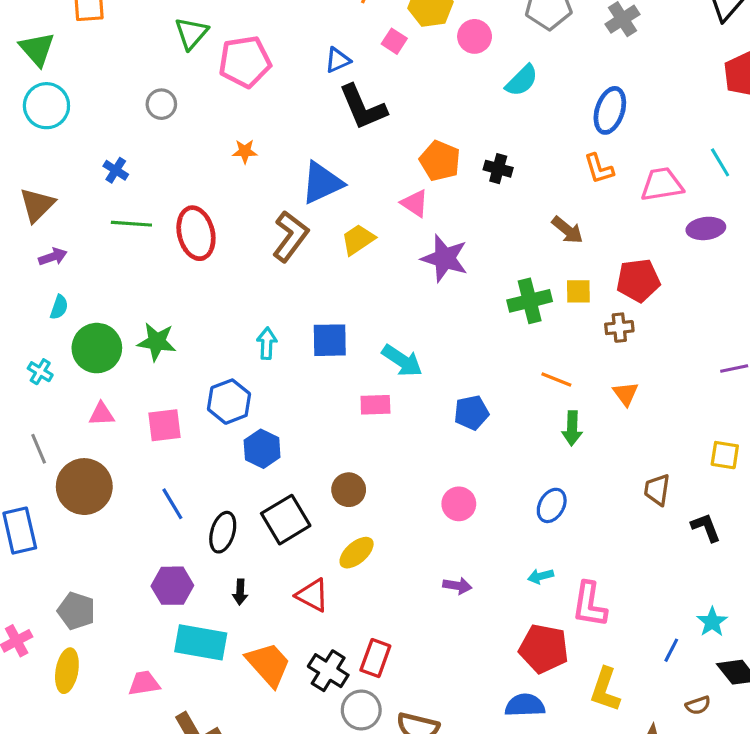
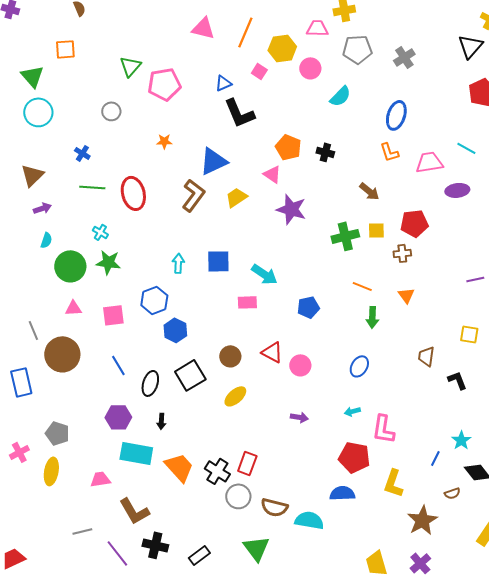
cyan line: (720, 162) -> (466, 148), turned -30
cyan cross: (40, 372) -> (100, 232), moved
red triangle: (312, 595) -> (272, 352), moved

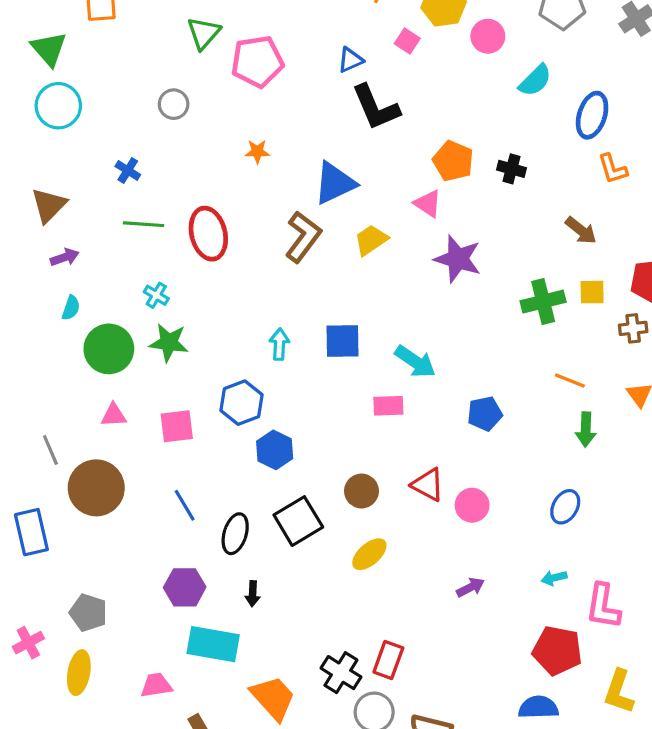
blue ellipse: (396, 115) -> (592, 115), moved
purple arrow: (299, 417) -> (470, 587), turned -36
orange trapezoid: (179, 467) -> (273, 698), moved

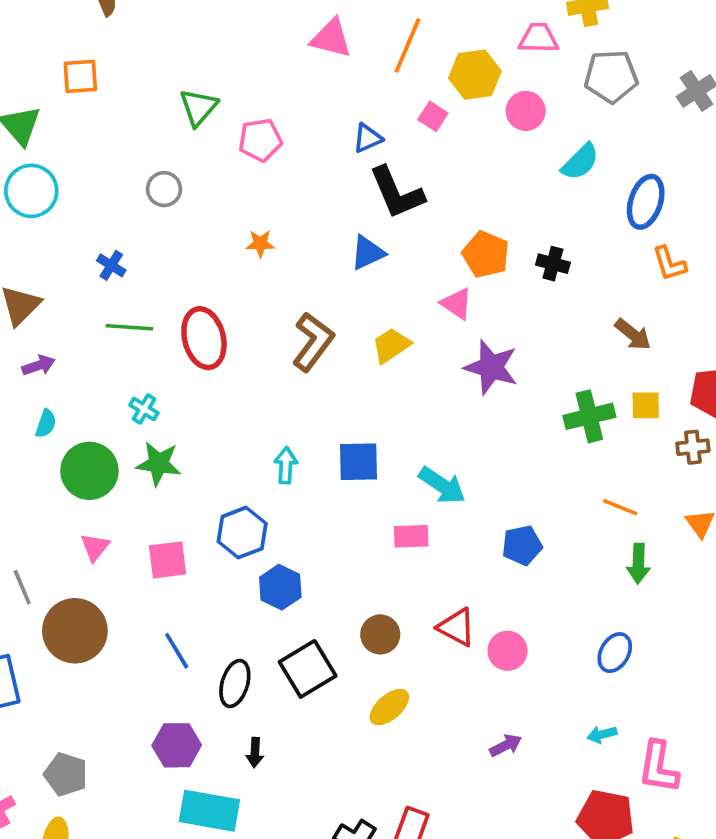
pink pentagon: (257, 62) -> (260, 140), size x0.7
blue triangle: (335, 183) -> (368, 253), moved, size x0.7
pink triangle: (114, 415) -> (95, 547), turned -48

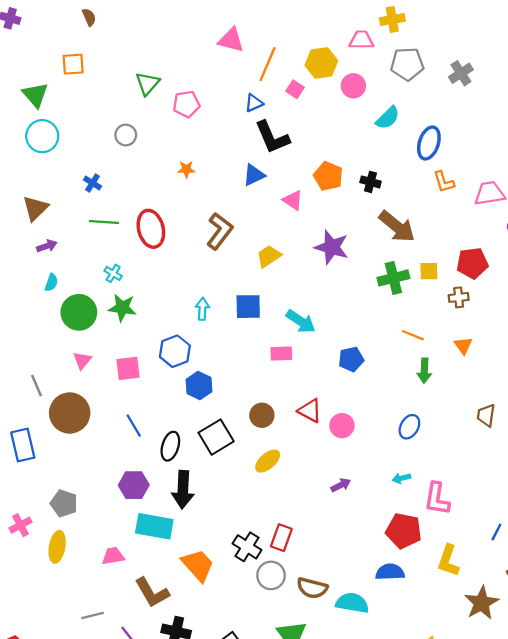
orange line: (408, 45) -> (268, 64), moved
pink triangle: (457, 304) -> (293, 200), moved
brown arrow: (633, 334) -> (397, 227), moved, size x1.6
yellow trapezoid: (391, 345) -> (269, 256), moved
black arrow: (255, 753) -> (183, 490), size x2.0

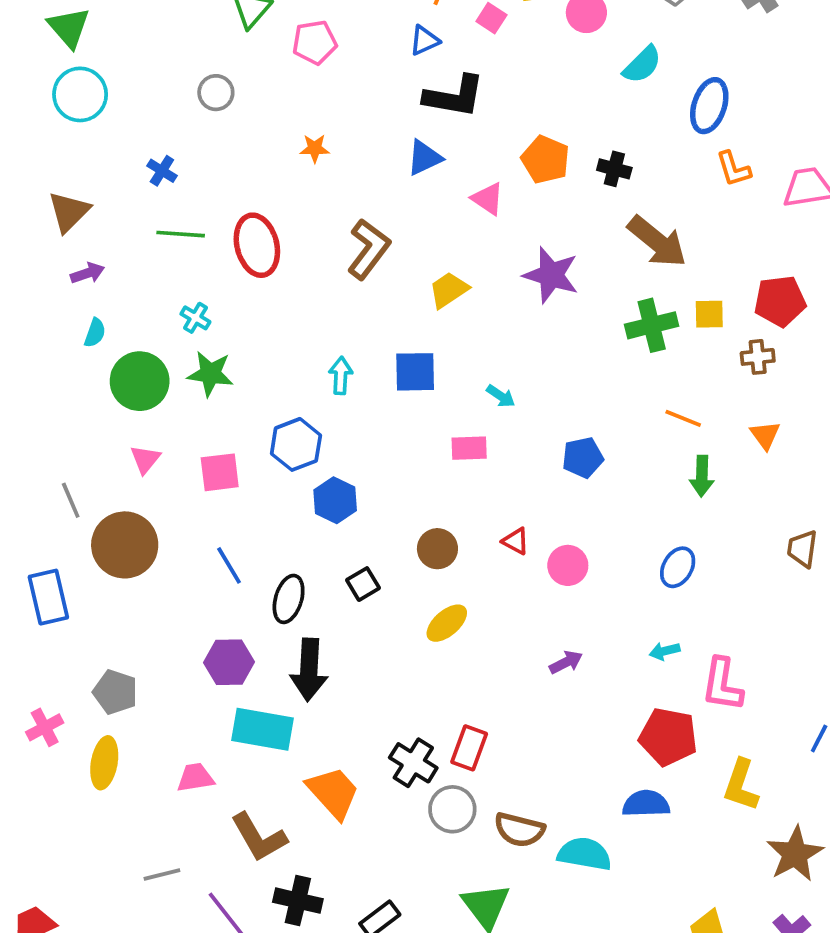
black L-shape: (272, 137) -> (454, 96), turned -57
cyan arrow: (301, 321) -> (501, 396), size x0.6
red triangle: (310, 411) -> (516, 541), size x0.7
black square: (216, 437) -> (363, 584), size x0.6

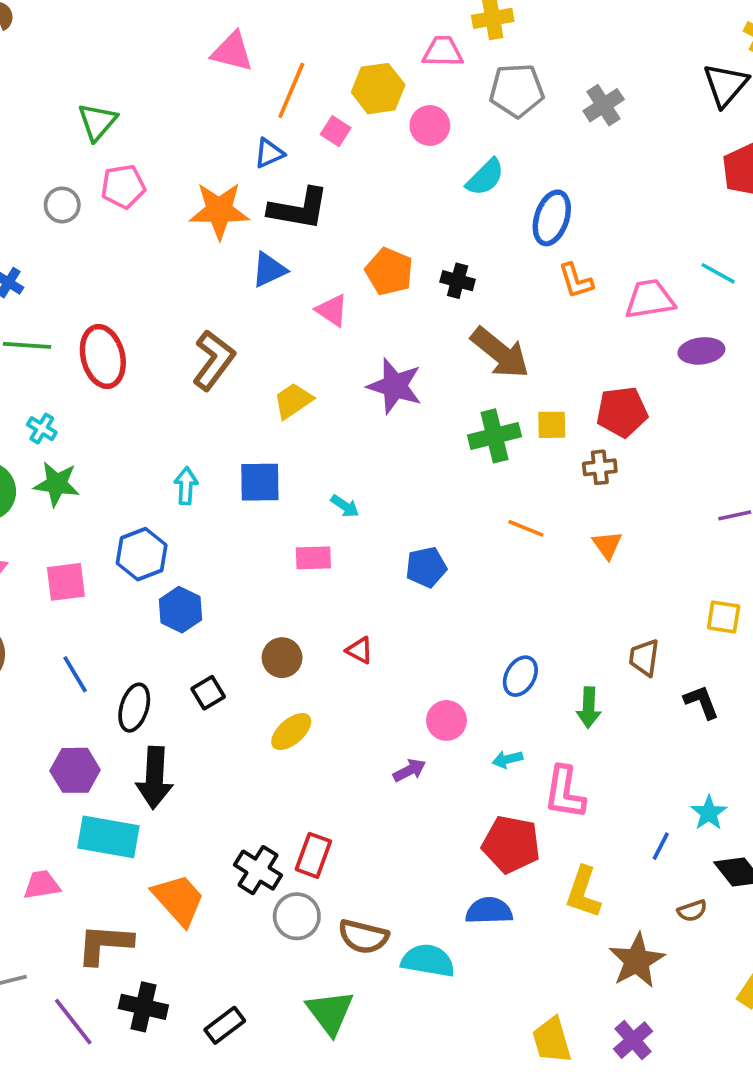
pink pentagon: (315, 42) -> (123, 186), moved
orange star: (315, 148) -> (219, 211), moved, size x2.0
green arrow: (702, 476) -> (589, 708), moved
pink circle: (568, 565) -> (446, 720), moved
brown L-shape: (259, 837) -> (105, 944), turned 124

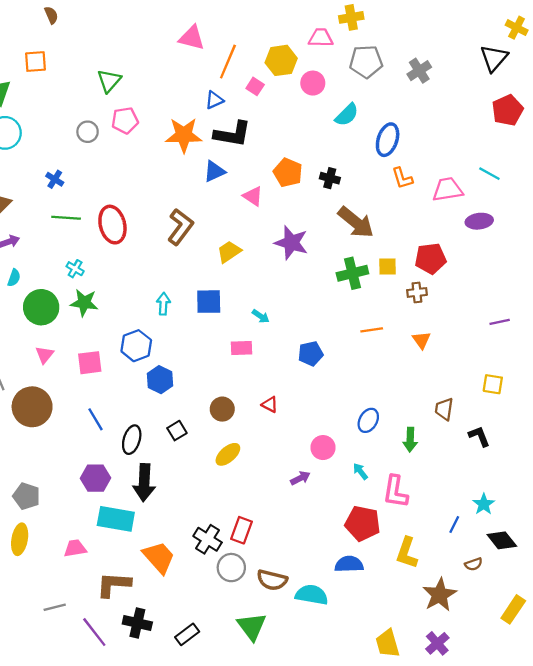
orange line: (526, 528) -> (372, 330), turned -30
cyan arrow: (507, 759) -> (360, 471), turned 66

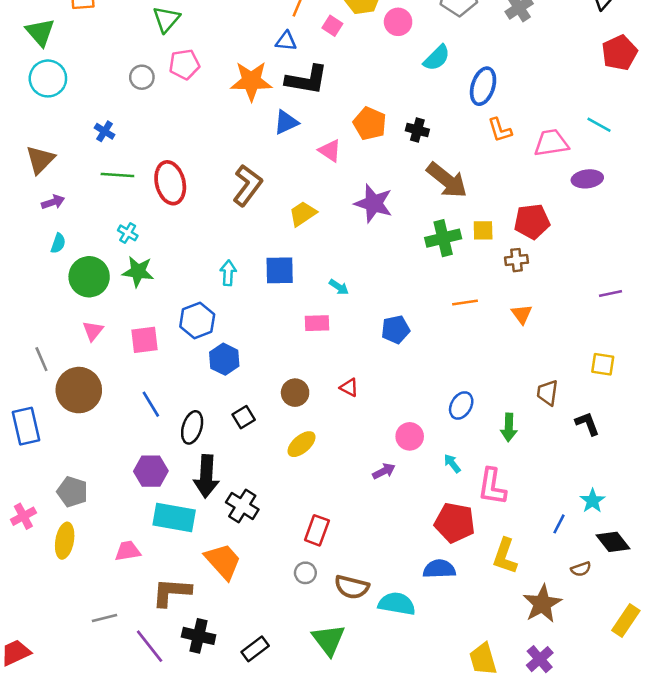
blue triangle: (214, 100) -> (286, 41), turned 30
black cross: (208, 539) -> (242, 506), moved
gray circle: (231, 568) -> (305, 573), size x0.7

